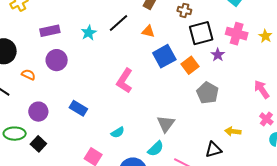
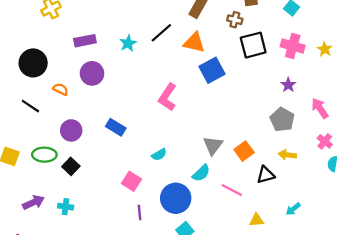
orange triangle: (148, 31) -> (194, 43), size x1.5
purple star: (218, 55) -> (288, 85), moved
orange square: (190, 65) -> (244, 151), moved
gray pentagon: (208, 93) -> (282, 120), moved

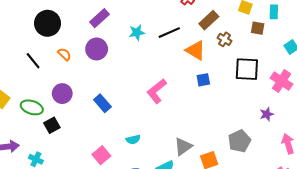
brown cross: (235, 20) -> (225, 39), moved
purple rectangle: (85, 41) -> (100, 18), turned -48
blue square: (212, 70) -> (203, 80), size x0.6
gray pentagon: (282, 120) -> (239, 141), moved

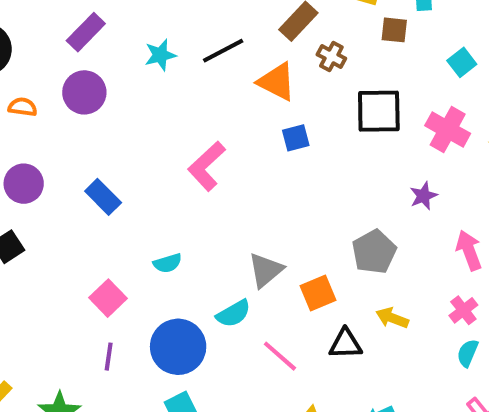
orange semicircle: (64, 54) -> (23, 107), turned -32

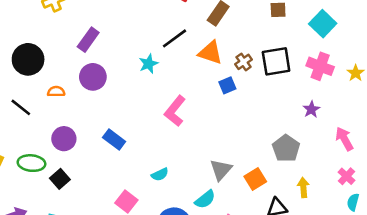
cyan star: (160, 55) -> (148, 64), moved
brown cross: (331, 57) -> (244, 62), moved, turned 35
cyan square: (462, 62) -> (323, 24), size x1.5
yellow arrow: (392, 318) -> (303, 187), turned 72

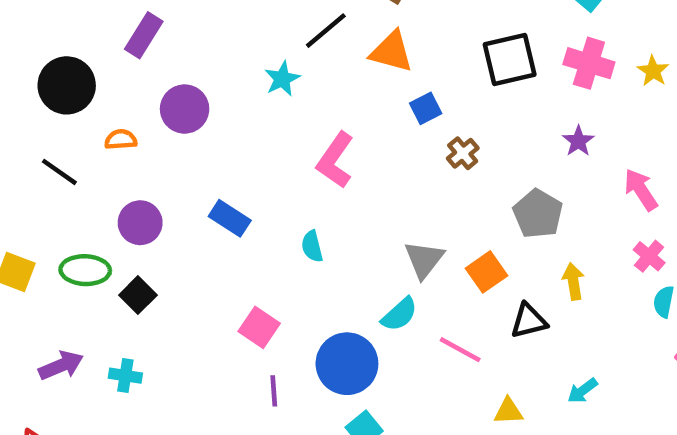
purple rectangle: (88, 40) -> (144, 35), moved
brown cross: (244, 62) -> (463, 153), moved
cyan semicircle: (160, 174) -> (312, 246), moved, turned 105

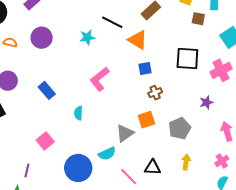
black line: (326, 31) -> (112, 22), turned 50
pink cross: (589, 63) -> (221, 70), turned 30
orange square: (487, 272) -> (146, 120), moved
black triangle: (529, 321) -> (153, 167), moved
purple line: (274, 391) -> (27, 170), moved

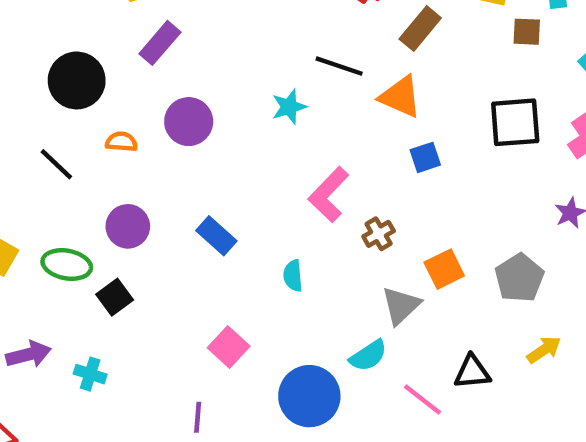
brown cross: (155, 93) -> (379, 234), moved
yellow arrow: (186, 162) -> (544, 350), turned 56

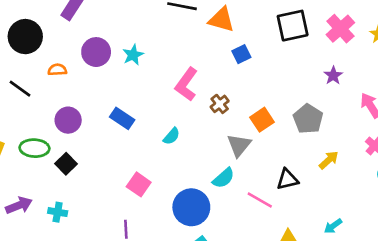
cyan star: (289, 107) -> (133, 55), moved
cyan semicircle: (293, 276) -> (172, 136), turned -126

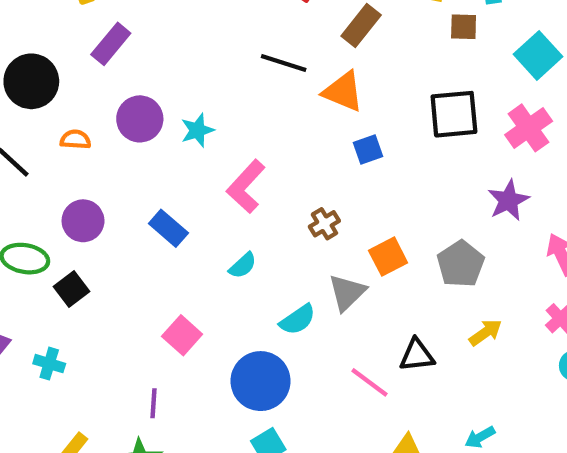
purple star: (333, 75) -> (508, 200), size x1.4
pink L-shape: (186, 84) -> (246, 186), moved
cyan semicircle: (223, 178) -> (298, 320), moved

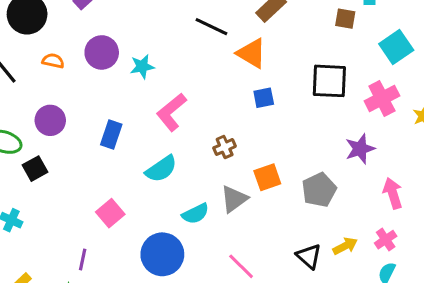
blue rectangle: (168, 228) -> (111, 134), turned 60
cyan semicircle: (243, 265) -> (161, 169), size x1.5
yellow arrow: (485, 333) -> (345, 246), moved
black triangle: (417, 355) -> (309, 256), moved, turned 40

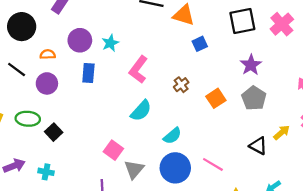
purple circle: (50, 120) -> (47, 83), moved
blue rectangle: (111, 134) -> (88, 73), moved
purple star: (360, 149) -> (251, 65), moved
gray triangle: (234, 199) -> (134, 169), moved
blue circle: (162, 254) -> (175, 168), moved

